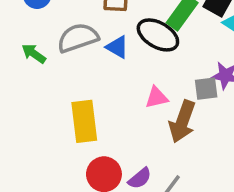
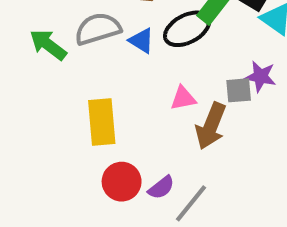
black ellipse: (158, 35) -> (187, 29), turned -60
green arrow: (34, 54) -> (48, 45), size x1.4

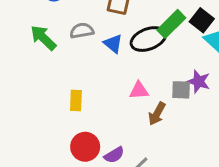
gray semicircle: (98, 29) -> (82, 31), size x0.7
yellow rectangle: (102, 122) -> (76, 101), size x0.6
brown arrow: (211, 126) -> (157, 114), size x0.7

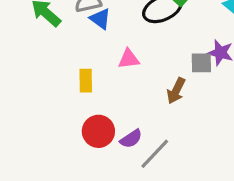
blue triangle: (113, 44) -> (100, 19), moved
pink triangle: (139, 90) -> (129, 59), moved

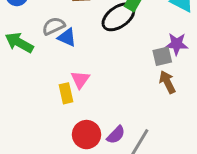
pink triangle: (129, 59) -> (80, 80), moved, turned -36
brown arrow: (176, 91) -> (167, 82), moved, turned 140

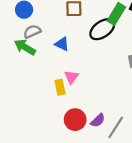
gray semicircle: (54, 26) -> (32, 31), moved

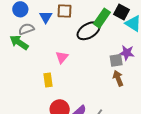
blue triangle: (62, 44) -> (46, 17), moved, turned 32
pink triangle: (71, 77) -> (62, 57), moved

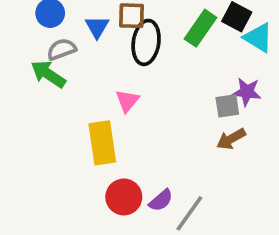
black ellipse: (89, 31) -> (146, 42), moved, turned -50
brown arrow: (118, 78) -> (231, 139), turned -98
yellow rectangle: (48, 80) -> (102, 143), size x1.6

